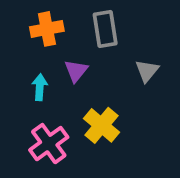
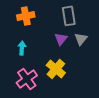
gray rectangle: (105, 29) -> (69, 16), moved
purple triangle: (76, 71) -> (61, 39), moved

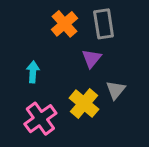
orange cross: (26, 16) -> (64, 24), moved, turned -30
gray triangle: (81, 39) -> (116, 90), moved

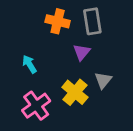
orange cross: (64, 24) -> (58, 21), turned -35
cyan arrow: (33, 72) -> (29, 64), turned -36

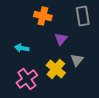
gray rectangle: (92, 21) -> (83, 16), moved
cyan arrow: (29, 64) -> (22, 48), turned -48

